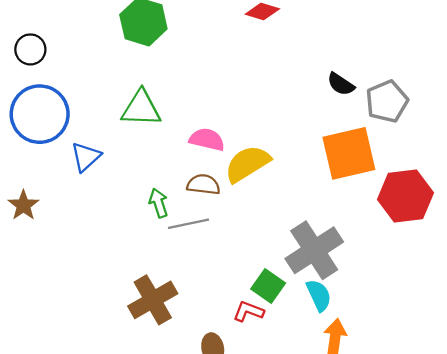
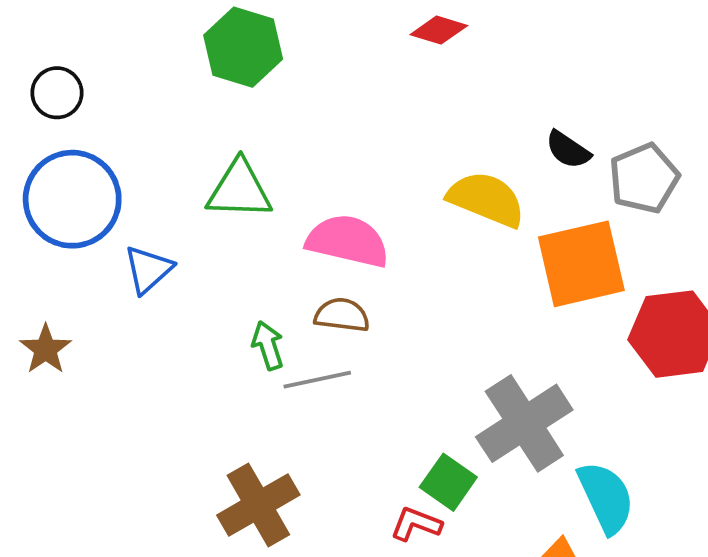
pink semicircle: (207, 139) -> (348, 241), size x1.4
yellow semicircle: (247, 164) -> (486, 199), moved, turned 54
cyan semicircle: (319, 295) -> (606, 497), moved, size x1.4

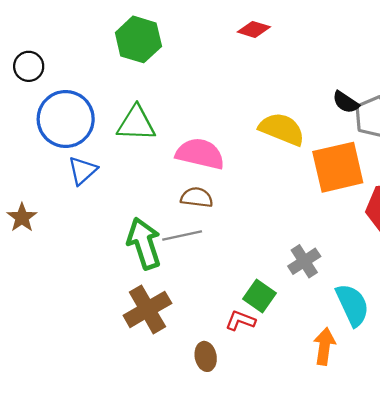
black semicircle: (568, 150) -> (346, 102), moved
blue circle: (72, 199) -> (66, 119), moved
green arrow: (268, 345) -> (144, 243), moved, size x1.8
gray cross: (524, 423) -> (304, 261), size x0.6

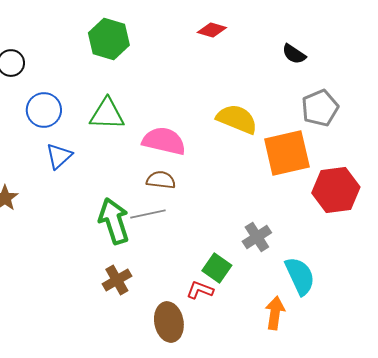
black semicircle: (346, 102) -> (294, 54), moved
blue circle: (66, 119) -> (44, 110), size x0.7
brown cross: (147, 309) -> (117, 280), size x0.7
brown ellipse: (206, 356) -> (169, 322), size x1.5

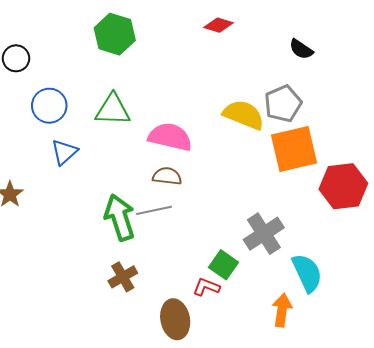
gray pentagon: (320, 108) -> (283, 104), moved
gray cross: (257, 237) -> (264, 234), size x1.4

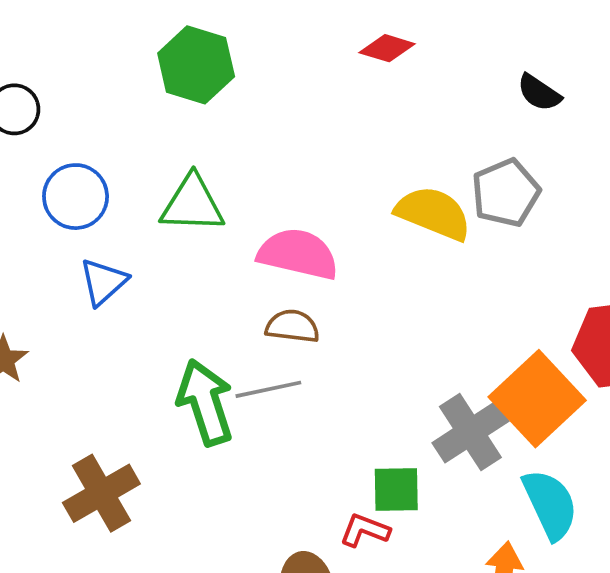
orange square: (294, 149) -> (537, 399), moved, turned -30
green square: (224, 265) -> (396, 489), turned -36
brown cross: (123, 277) -> (101, 493), moved, size x1.4

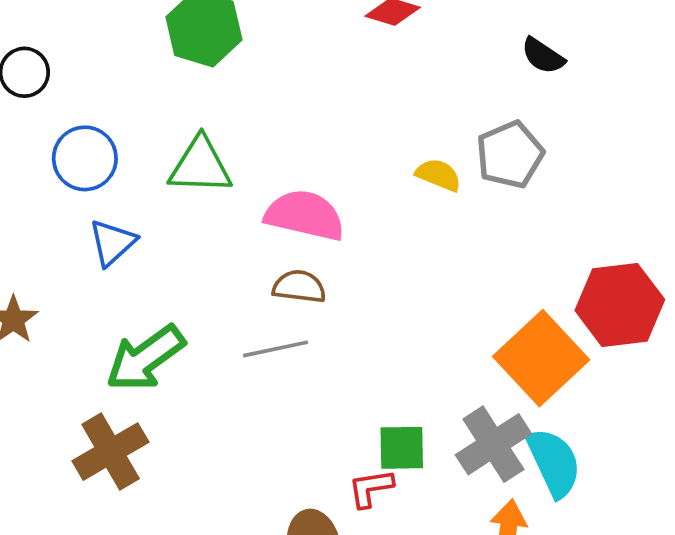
yellow semicircle: (433, 213) -> (438, 175), size x0.6
green arrow: (205, 402) -> (145, 358), moved, turned -108
gray cross: (470, 432) -> (493, 444), moved
red L-shape: (365, 530) -> (371, 488), turned -30

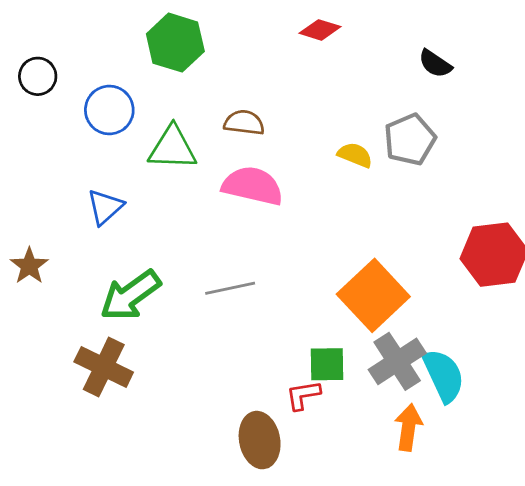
blue circle: (85, 158) -> (109, 110), moved
brown semicircle: (299, 287) -> (244, 123), moved
orange square: (541, 358) -> (373, 295), moved
brown cross: (111, 452) -> (104, 367), turned -34

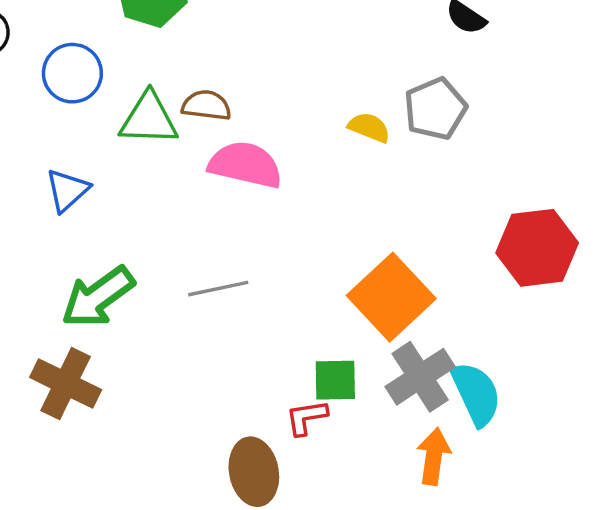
brown semicircle: (244, 123) -> (206, 105), moved

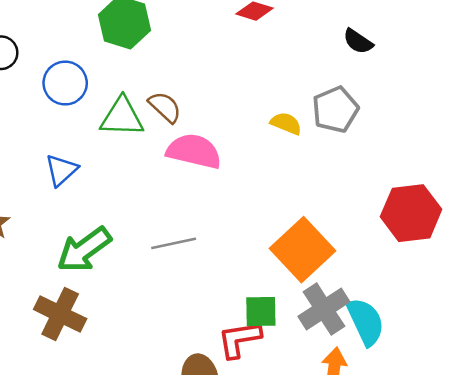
brown semicircle: (206, 105) -> (165, 107), turned 36
red L-shape: (306, 417) -> (239, 339), size x1.4

